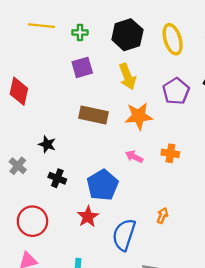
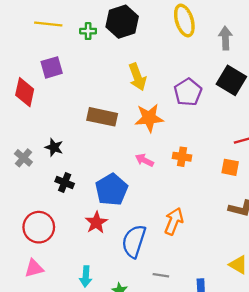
black hexagon: (127, 35) -> (122, 22), moved
yellow ellipse: (173, 39) -> (184, 21), moved
purple square: (82, 67) -> (52, 67), moved
gray cross: (18, 166) -> (23, 158), moved
orange arrow: (162, 216) -> (174, 221), size x1.6

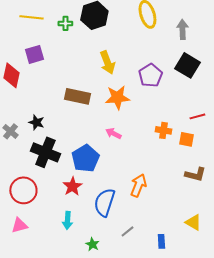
orange cross: (182, 157) -> (163, 130), moved
black cross: (65, 183) -> (45, 152), size x1.8
gray line: (161, 275) -> (127, 231), turned -48
cyan arrow: (86, 276) -> (67, 220), moved

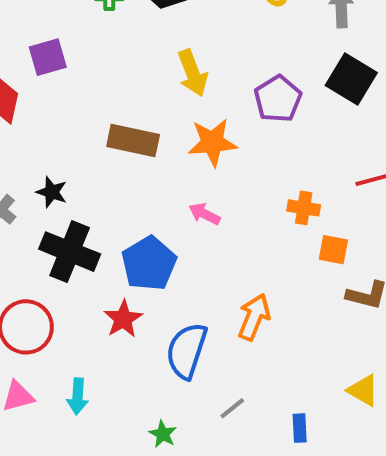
orange square: (186, 139) -> (333, 250), moved
cyan arrow: (67, 220) -> (78, 396), moved

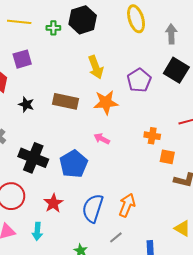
black star: (52, 192) -> (26, 104), moved
orange arrow: (254, 317) -> (127, 205), moved
red star: (123, 319) -> (53, 203), moved

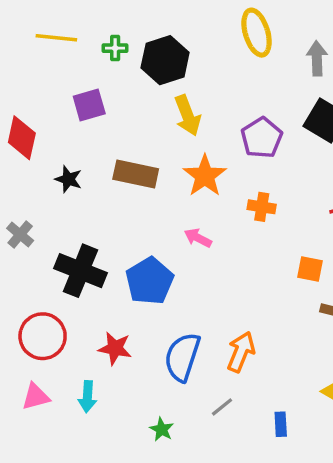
black hexagon: (83, 20) -> (165, 60), moved
purple square: (22, 59) -> (89, 105), moved
orange star: (106, 102) -> (205, 176), turned -30
orange cross: (152, 136) -> (262, 207), moved
red star: (53, 203) -> (115, 348), turned -30

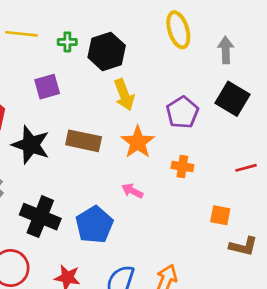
black star: (68, 179) -> (31, 145), size x1.8

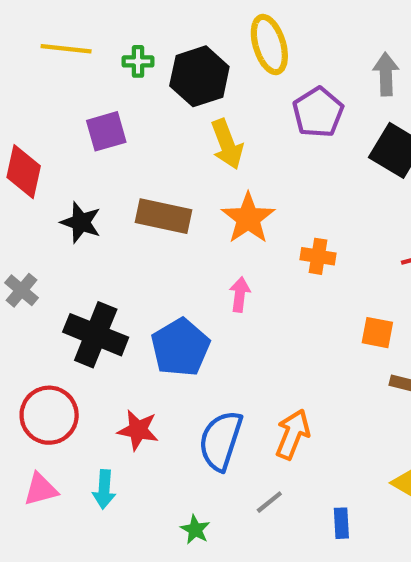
yellow ellipse: (178, 30) -> (269, 45), moved
purple pentagon: (182, 112) -> (318, 112), moved
black star: (31, 145) -> (81, 222), size x0.7
pink arrow: (132, 191) -> (240, 294), turned 70

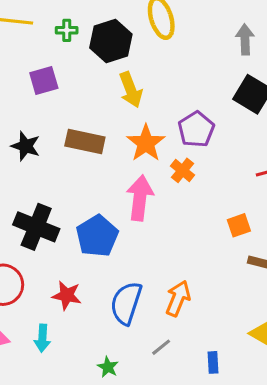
purple pentagon: (318, 112) -> (196, 129), moved
orange cross: (318, 256) -> (182, 170), moved, turned 30
pink arrow: (240, 294) -> (140, 198), size x1.8
orange square: (377, 333) -> (239, 225), turned -30

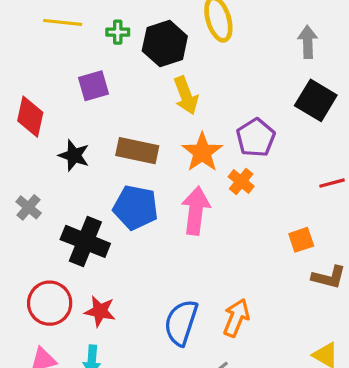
blue pentagon: (97, 236) -> (136, 207), moved, turned -30
red star: (67, 295) -> (100, 311), moved

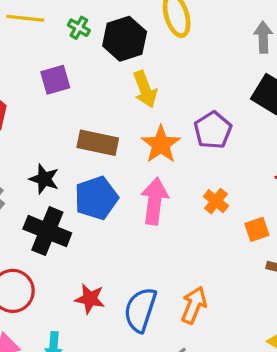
green cross: (118, 32) -> (79, 28), turned 30
black star: (74, 155) -> (44, 179), moved
orange cross: (241, 181) -> (216, 201), moved
blue pentagon: (136, 207) -> (96, 198), turned -30
red star: (100, 311) -> (90, 299), moved

